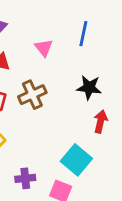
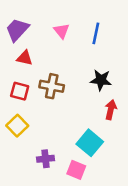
pink triangle: (44, 48) -> (61, 31), moved
brown cross: (32, 95) -> (52, 86), turned 35

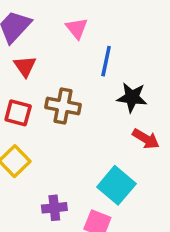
blue line: (96, 33) -> (106, 61), moved
red triangle: (25, 58) -> (25, 66), turned 42
red arrow: (111, 110) -> (146, 139), turned 108

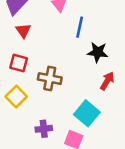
brown cross: (63, 106) -> (50, 79), moved
red arrow: (146, 139) -> (107, 81), turned -90

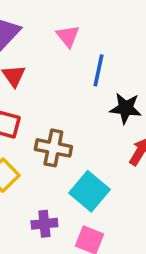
cyan square: (87, 113) -> (90, 191), moved

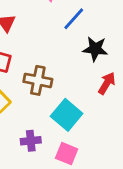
blue line: (99, 70) -> (74, 19), turned 30

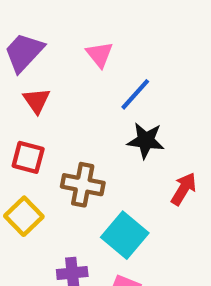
black star: (95, 49) -> (146, 141), moved

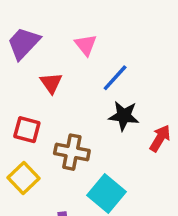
red triangle: (36, 101) -> (51, 83), moved
red arrow: (184, 189) -> (160, 138), moved

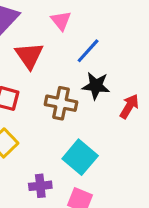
red triangle: (51, 83) -> (29, 56), size x1.4
brown cross: (72, 152) -> (61, 103), moved

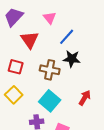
red arrow: (129, 106) -> (85, 98), moved
cyan square: (80, 157) -> (50, 101), moved

